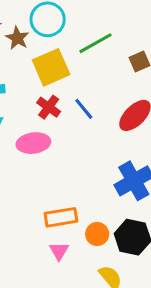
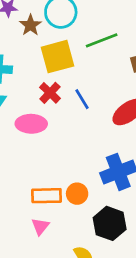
orange circle: (97, 234) -> (77, 194), moved

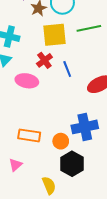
orange circle: (77, 194) -> (61, 141), moved
pink triangle: (40, 226) -> (15, 165), moved

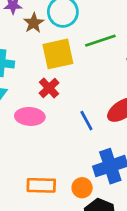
blue line: (67, 69) -> (86, 121), moved

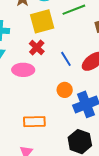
blue line: (86, 121) -> (66, 59), moved
orange circle: (82, 188) -> (65, 90), moved

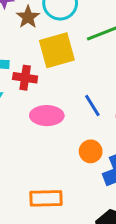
red cross: (37, 48) -> (25, 78), moved, turned -35
pink ellipse: (23, 70) -> (47, 116), moved

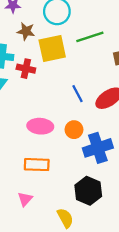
brown star: (28, 17) -> (26, 31), moved, turned -30
pink ellipse: (47, 116) -> (40, 126), moved

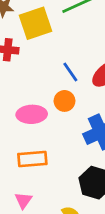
orange circle: (74, 130) -> (65, 101), moved

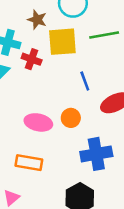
blue line: (70, 72) -> (85, 81), moved

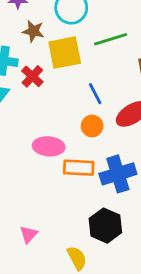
red cross: (32, 59) -> (32, 76), turned 30
orange circle: (71, 118) -> (92, 126), moved
orange rectangle: (29, 163) -> (79, 168), moved

